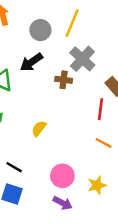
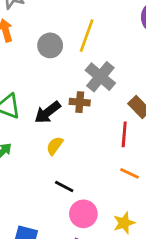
black arrow: (31, 62) -> (47, 112), moved
yellow semicircle: (39, 128) -> (55, 146), moved
black line: (14, 167) -> (64, 187), moved

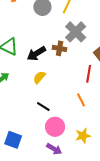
orange line: (130, 173) -> (81, 100), moved, turned 32

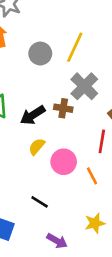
black line: (43, 106) -> (40, 202), moved
pink circle: (55, 127) -> (64, 162), moved

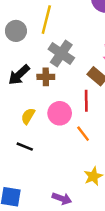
black arrow: (33, 115) -> (19, 75), moved
pink circle: (64, 162) -> (60, 113), moved
black line: (40, 202) -> (25, 147), moved

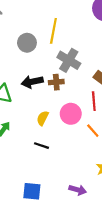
black arrow: (19, 75) -> (32, 82), turned 35

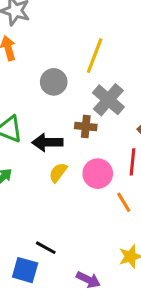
gray circle: (27, 43) -> (54, 82), moved
black arrow: (32, 82) -> (47, 142), moved
black line: (41, 146) -> (46, 248), moved

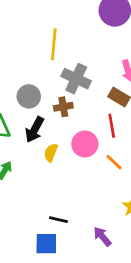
gray circle: (54, 82) -> (29, 96), moved
black arrow: (47, 142) -> (35, 130), turned -45
purple arrow: (88, 280) -> (102, 237), turned -140

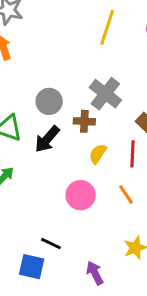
yellow line: (54, 44) -> (107, 27), moved
pink circle: (85, 144) -> (81, 195), moved
yellow semicircle: (51, 153) -> (98, 154), moved

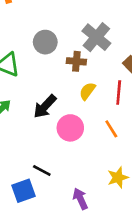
black arrow: (47, 139) -> (45, 106), moved
blue square: (32, 267) -> (23, 191), turned -35

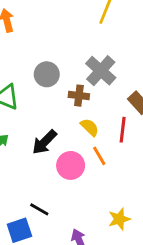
yellow semicircle: (87, 91) -> (90, 127), turned 96
orange line: (111, 129) -> (99, 156), moved

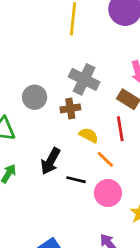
pink circle: (71, 165) -> (108, 193), moved
black line: (39, 209) -> (76, 180), moved

